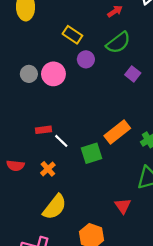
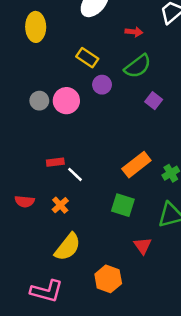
red arrow: (115, 11) -> (134, 32), turned 40
green square: (91, 153) -> (123, 205), moved, turned 35

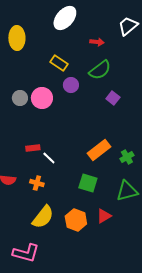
orange cross: (60, 205) -> (37, 183), turned -32
red triangle: (143, 246) -> (104, 216), turned 35
orange hexagon: (108, 279) -> (76, 220), moved

